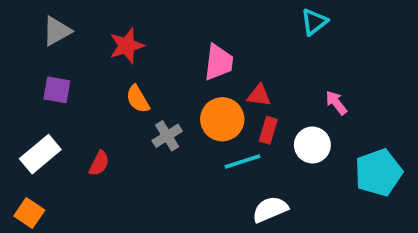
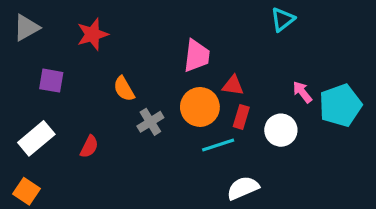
gray triangle: (57, 31) -> (26, 28), moved
red star: (127, 46) -> (93, 34), moved
cyan pentagon: (379, 173) -> (340, 105), moved

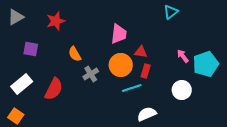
white circle: (281, 130) -> (182, 90), moved
red semicircle: (89, 147) -> (54, 89), size x1.6

